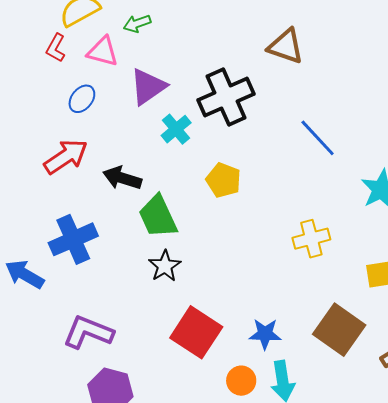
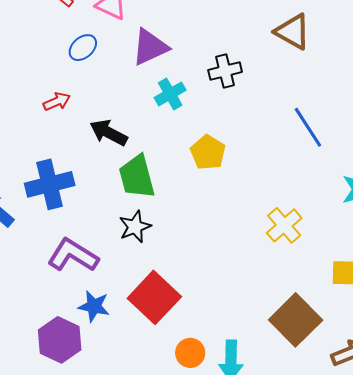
black cross: (226, 97) -> (225, 71), size x0.6
red arrow: (66, 157) -> (57, 102), size x0.6
yellow cross: (311, 239) -> (284, 225), turned -36
purple L-shape: (88, 332) -> (73, 255), moved
blue star: (265, 334) -> (94, 306), moved

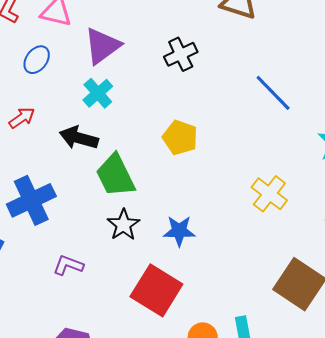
cyan cross: (170, 94) -> (98, 93), moved
purple L-shape: (73, 255) -> (68, 265), size x0.6
blue star: (94, 306) -> (179, 231), moved

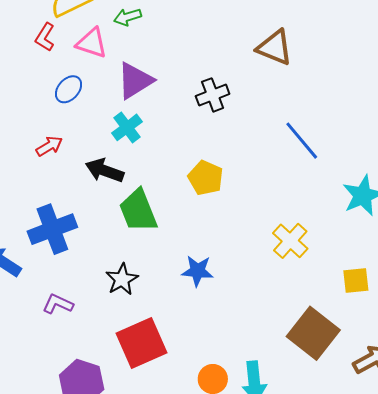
black star: (123, 225) -> (122, 279), moved
purple L-shape: (68, 265) -> (58, 304), moved
red square: (156, 290) -> (141, 343), moved, turned 30

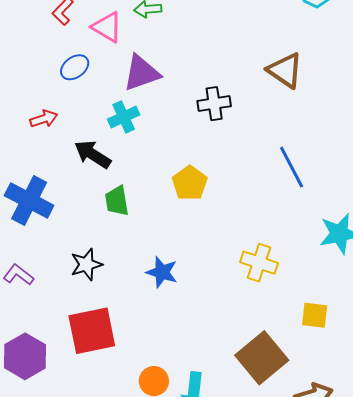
green trapezoid: (138, 211) -> (117, 201), size x0.7
blue cross: (52, 229) -> (29, 201), turned 36
yellow cross: (290, 241) -> (259, 263), turned -36

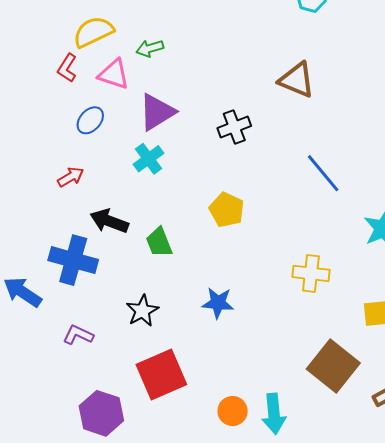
black arrow: (93, 154) -> (109, 221), moved

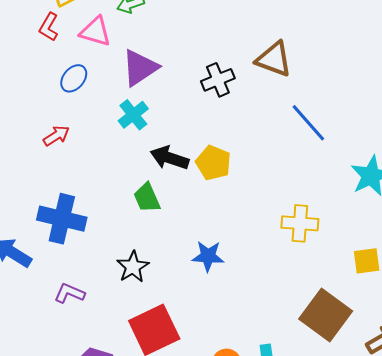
brown triangle: (297, 80) -> (274, 59), moved
black arrow: (109, 221) -> (170, 158), moved

